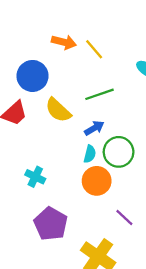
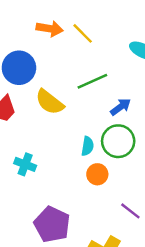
blue arrow: (94, 128) -> (121, 107), moved
cyan cross: (35, 177) -> (25, 164), moved
orange circle: (97, 181) -> (97, 174), size x0.7

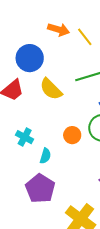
cyan semicircle: (88, 146) -> (45, 156), moved
orange circle: (97, 174) -> (72, 135), moved

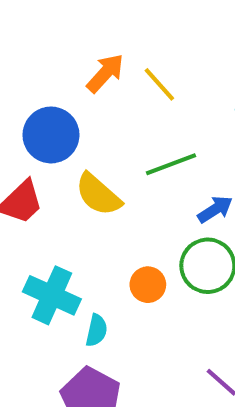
orange arrow: (59, 30) -> (105, 73), turned -60
cyan cross: (25, 137) -> (52, 295), size x1.5

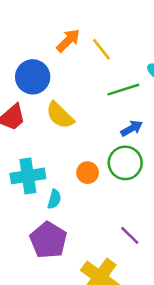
green line: (171, 164) -> (123, 90), moved
cyan cross: (52, 295) -> (28, 176), turned -36

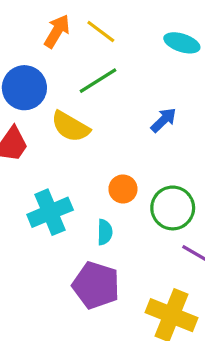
green line: (123, 90) -> (98, 81), moved
green circle: (125, 163) -> (173, 208), moved
cyan semicircle: (54, 199) -> (105, 232), moved

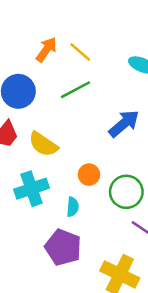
blue arrow: (164, 120) -> (124, 124), size x1.5
yellow semicircle: (70, 127) -> (43, 144), moved

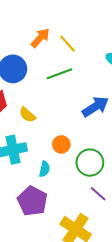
yellow semicircle: (43, 144) -> (27, 115), size x0.7

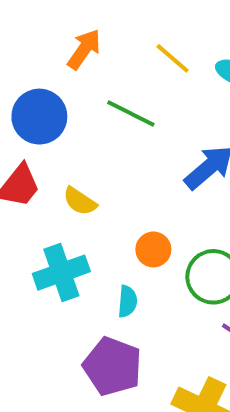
yellow line: (68, 44) -> (173, 58), moved
green line: (60, 74) -> (131, 114), turned 55

